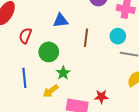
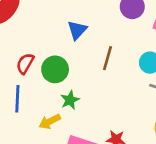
blue triangle: (61, 21) -> (77, 30), turned -49
red semicircle: (25, 36) -> (25, 64), moved

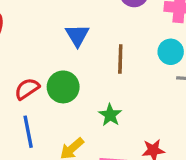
red semicircle: (25, 64) -> (27, 89), turned 40
green star: (70, 100) -> (110, 115), moved

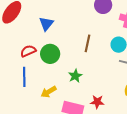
blue triangle: (77, 35) -> (46, 24), moved

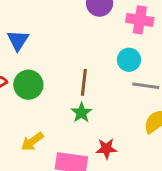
brown line: (88, 43) -> (84, 82), moved
green star: (75, 76) -> (81, 113), moved

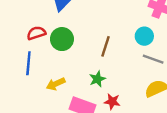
green star: (81, 113) -> (97, 79), moved

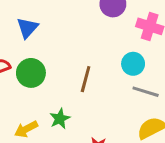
green star: (97, 79) -> (60, 119), moved

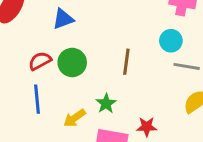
blue triangle: (27, 28) -> (63, 19), turned 35

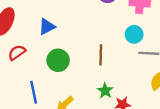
red semicircle: (40, 61) -> (17, 53), moved
green star: (106, 104) -> (105, 91), moved

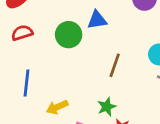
blue triangle: (47, 27) -> (97, 20), moved
green circle: (58, 60) -> (69, 35), moved

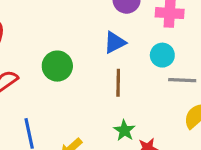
blue triangle: (97, 20) -> (115, 42), moved

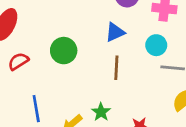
green star: (124, 130) -> (101, 112), moved

